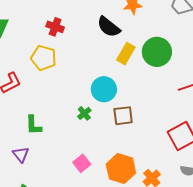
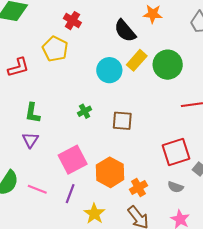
cyan circle: (104, 89) -> (109, 70), moved
purple triangle: (21, 154) -> (30, 140), moved
pink square: (82, 163) -> (73, 160), size x1.6

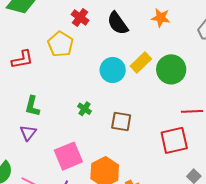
black semicircle: (125, 31) -> (118, 23), moved
green cross: (85, 111) -> (84, 109), turned -32
red square: (176, 152) -> (174, 140), moved

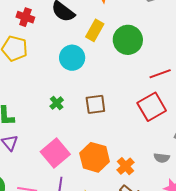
yellow rectangle: (141, 63) -> (95, 30), moved
green cross: (84, 109) -> (57, 103), turned 32

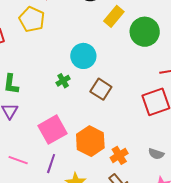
cyan circle: (72, 58) -> (83, 56), moved
brown square: (95, 104) -> (101, 89), turned 30

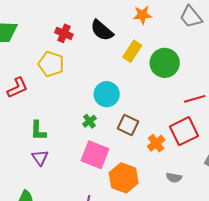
pink square: (52, 130) -> (95, 155), moved, turned -32
gray semicircle: (156, 154) -> (174, 178), moved
orange cross: (119, 155) -> (156, 143), moved

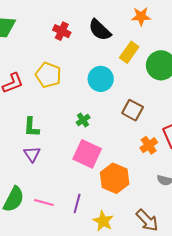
yellow pentagon: (51, 64) -> (48, 75), moved
cyan circle: (107, 94) -> (101, 79), moved
brown square: (128, 125) -> (133, 110), moved

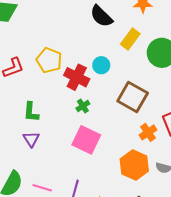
red cross: (62, 31) -> (77, 77), moved, size x1.4
cyan circle: (101, 79) -> (101, 65), size x0.7
brown square: (133, 110) -> (133, 97), size x1.4
orange hexagon: (115, 178) -> (134, 165), moved

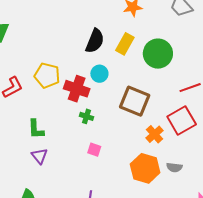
black semicircle: (101, 16) -> (95, 41), moved, turned -105
green cross: (83, 106) -> (86, 116), turned -32
pink square: (86, 140) -> (94, 150), size x0.5

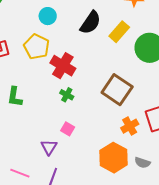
cyan circle: (99, 74) -> (48, 16), moved
purple triangle: (39, 156) -> (49, 147), moved

